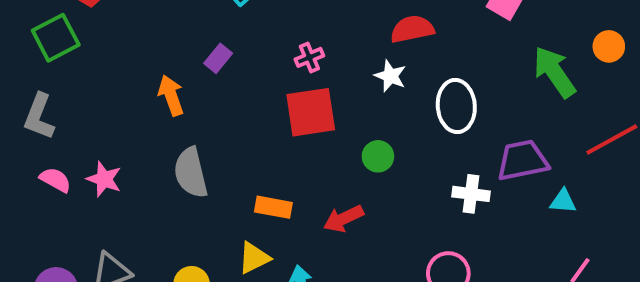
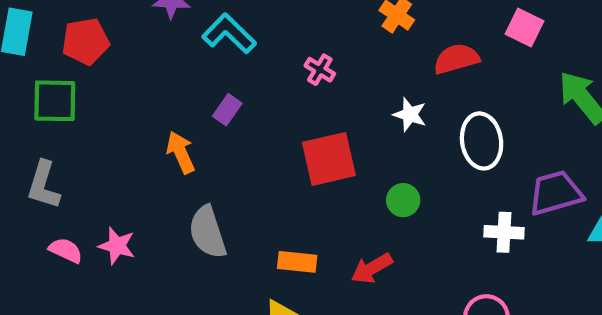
red semicircle: (412, 29) -> (456, 59), moved
green square: (56, 38) -> (55, 101), turned 33
pink cross: (309, 57) -> (320, 70), moved, turned -32

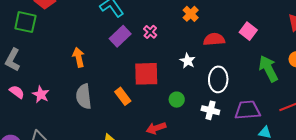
purple rectangle: (227, 110) -> (120, 36), moved, size x1.5
white cross: (504, 232) -> (210, 110), moved
orange rectangle: (297, 262) -> (123, 96), moved, turned 36

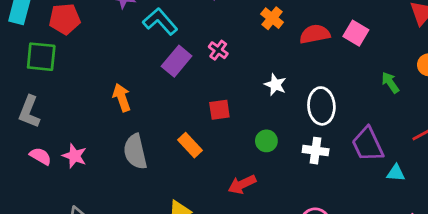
red semicircle: (214, 39) -> (315, 34), moved
green arrow: (268, 69) -> (390, 83), size x0.6
red square: (146, 74) -> (219, 110), size x0.6
purple trapezoid: (247, 110) -> (368, 144), turned -104

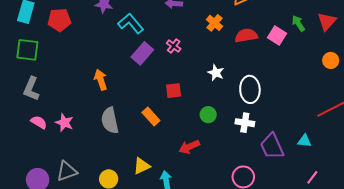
green square: (41, 57) -> (27, 50), moved
green arrow: (390, 83) -> (298, 23), moved
purple trapezoid: (368, 144) -> (272, 146), moved

